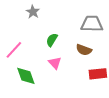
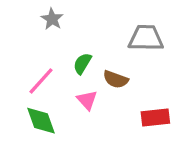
pink line: (14, 50) -> (41, 81), moved
brown semicircle: (84, 50) -> (116, 79), moved

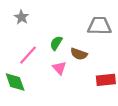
gray star: (52, 19) -> (22, 17), moved
green diamond: (41, 121) -> (15, 82), moved

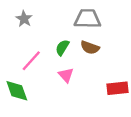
gray trapezoid: (99, 26) -> (87, 19), moved
brown semicircle: (79, 54) -> (90, 48), moved

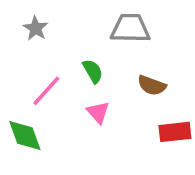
green semicircle: (62, 48) -> (93, 71), turned 119
brown semicircle: (90, 48) -> (152, 85), moved

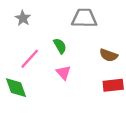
brown semicircle: (152, 85) -> (109, 55), moved

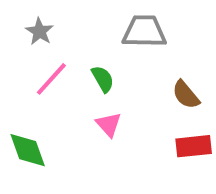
brown semicircle: (109, 55) -> (186, 95), turned 30
pink line: (30, 59) -> (51, 79), moved

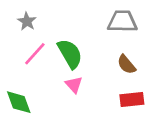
gray trapezoid: (144, 31) -> (122, 21), moved
green semicircle: (103, 79) -> (70, 54), size x1.6

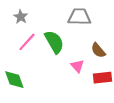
gray trapezoid: (122, 21) -> (79, 17), moved
pink triangle: (74, 85) -> (77, 66), moved

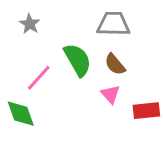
pink line: (27, 42) -> (39, 78), moved
brown semicircle: (98, 50) -> (115, 64), moved

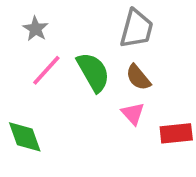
gray trapezoid: (113, 24) -> (136, 29), turned 104
pink line: (39, 78) -> (46, 70), moved

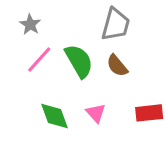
pink triangle: (133, 113) -> (96, 113), moved
green diamond: (25, 137) -> (55, 116), moved

